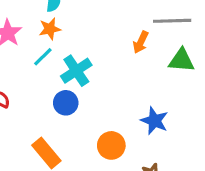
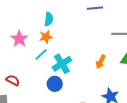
orange arrow: (141, 42) -> (101, 62), moved

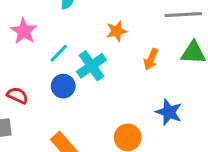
orange star: (46, 37) -> (117, 31), moved
blue circle: (55, 84) -> (63, 86), moved

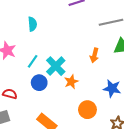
orange star: (117, 31) -> (71, 82), moved

